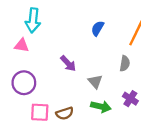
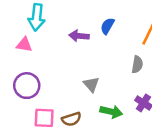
purple arrow: (68, 63) -> (79, 36), moved, turned 138
gray triangle: (95, 82) -> (91, 84), moved

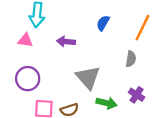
purple arrow: (79, 36) -> (66, 42), moved
gray triangle: (91, 84) -> (88, 77), size x1.6

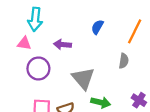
purple circle: (28, 79) -> (38, 69), moved
purple cross: (137, 95) -> (139, 100), moved

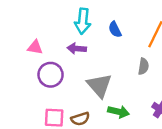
cyan arrow: (35, 19) -> (83, 21), moved
blue semicircle: (97, 27) -> (115, 29), turned -56

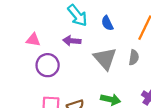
cyan arrow: (83, 21) -> (77, 15), turned -45
gray triangle: (99, 85) -> (105, 59), moved

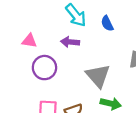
gray triangle: (105, 59) -> (98, 76), moved

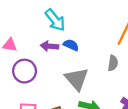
blue semicircle: (107, 23) -> (71, 45), moved, turned 140

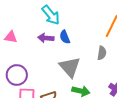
blue semicircle: (71, 45) -> (65, 37), turned -136
purple circle: (25, 71) -> (17, 75), moved

